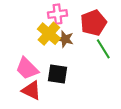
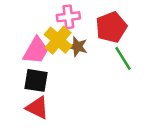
pink trapezoid: (27, 69) -> (36, 51), moved, turned -105
black square: (58, 74) -> (36, 80), moved

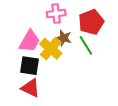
yellow cross: (58, 40) -> (51, 49), moved
green line: (123, 58) -> (86, 45), moved

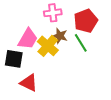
black square: (29, 66) -> (14, 59), moved

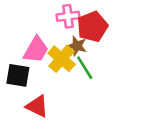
red pentagon: (86, 21) -> (92, 27), moved
green line: (81, 43) -> (85, 68), moved

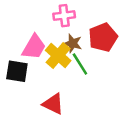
red pentagon: (92, 27) -> (103, 37), moved
red triangle: (37, 106) -> (53, 104), moved

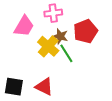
pink trapezoid: (34, 47) -> (24, 26), moved
black square: (17, 71) -> (14, 87), moved

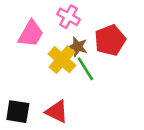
pink cross: (53, 13) -> (68, 17), turned 36

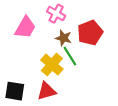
yellow cross: (62, 60) -> (52, 65), moved
red triangle: (57, 112) -> (47, 91), turned -42

